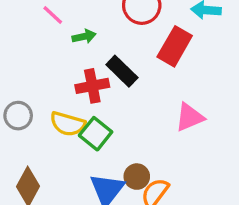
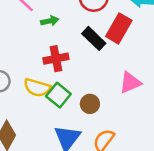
black rectangle: (122, 71) -> (94, 38), moved
brown circle: (137, 177) -> (90, 104), moved

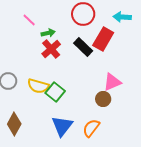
red cross: (56, 59) -> (51, 49), moved, turned -30
brown circle: (90, 104) -> (103, 99), moved

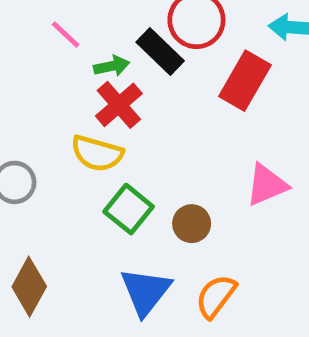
black rectangle: (83, 47) -> (160, 52), moved
yellow semicircle: (38, 86) -> (97, 153), moved
brown circle: (103, 99) -> (192, 224), moved

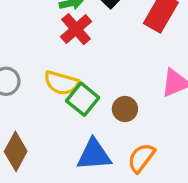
yellow semicircle: (97, 153) -> (61, 83), moved
blue triangle: (146, 291) -> (94, 155), turned 48

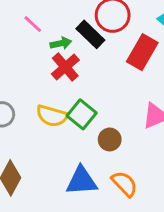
green square: (83, 99) -> (82, 114), moved
orange semicircle: (141, 158) -> (124, 184), turned 100

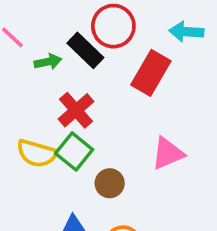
red cross: (65, 67) -> (76, 110), moved

